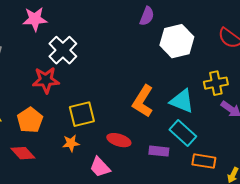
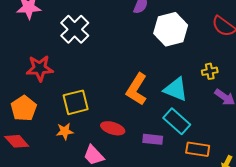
white cross: (63, 50) -> (75, 29), moved
yellow cross: (216, 83) -> (210, 71), size x0.7

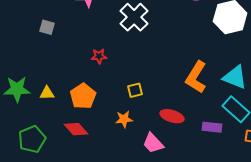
red star: (40, 68) -> (99, 56), size x0.6
yellow square: (76, 102) -> (135, 90), size x0.6

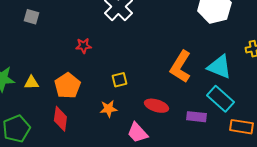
red diamond: (76, 129) -> (60, 119), turned 50

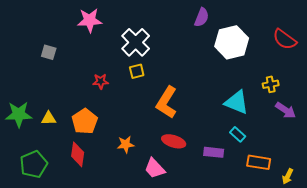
orange L-shape: (180, 67) -> (167, 102), moved
yellow square: (119, 80) -> (137, 71), moved
cyan rectangle: (220, 99) -> (238, 134), size x0.6

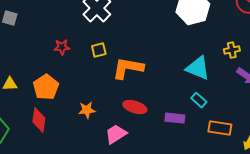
yellow square: (137, 71) -> (99, 50), moved
orange L-shape: (167, 102) -> (128, 68), turned 68
pink trapezoid: (155, 168) -> (116, 134), turned 100

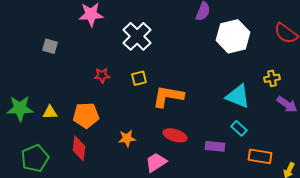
orange pentagon: (46, 87) -> (86, 115), turned 30

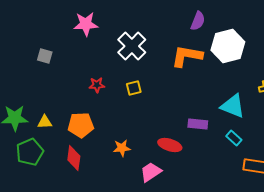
orange L-shape: (168, 96) -> (187, 56), moved
purple rectangle: (215, 146) -> (198, 124), moved
green pentagon: (35, 158) -> (30, 152), moved

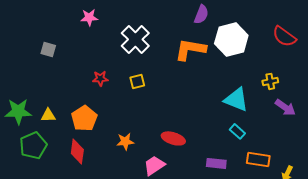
pink star: (86, 24) -> (89, 17), size x0.7
purple rectangle: (198, 124) -> (216, 163), moved
orange pentagon: (81, 125) -> (84, 118), turned -30

